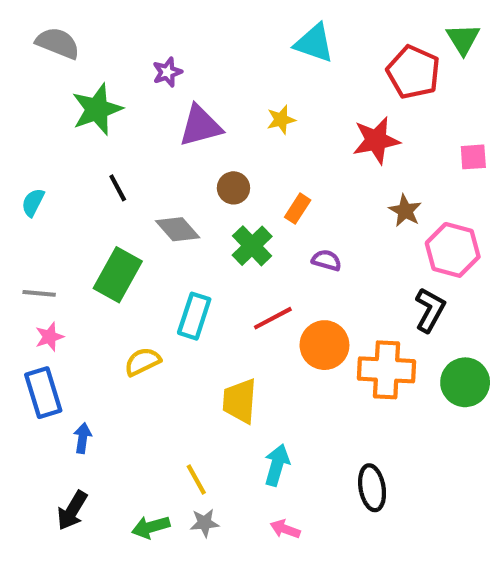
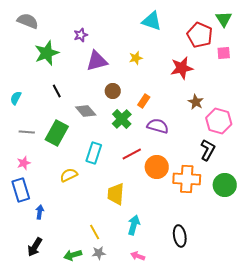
pink square: (473, 157) -> (224, 53), moved
purple semicircle: (327, 260) -> (158, 126), size x1.5
gray line: (39, 293) -> (27, 132), moved

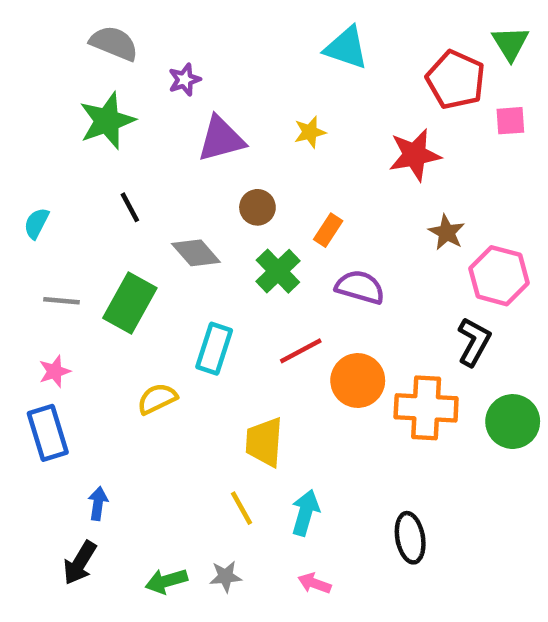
gray semicircle: (28, 21) -> (114, 43), moved
blue arrow: (40, 212) -> (98, 504), moved
yellow line: (95, 232) -> (242, 508), moved

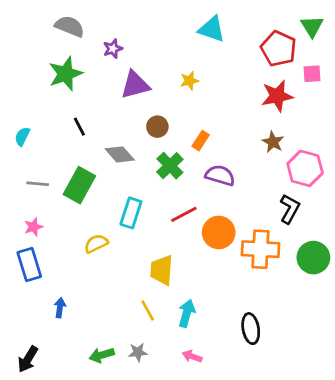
red star: (415, 155) -> (277, 96), moved
black arrow: (80, 563) -> (28, 359), moved

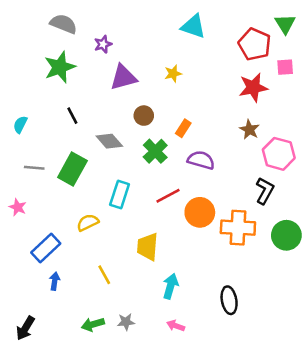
pink star: (33, 227) -> (18, 207), moved, turned -30
blue rectangle: (29, 265) -> (46, 248), moved, turned 64
yellow line: (148, 310) -> (104, 275), moved

